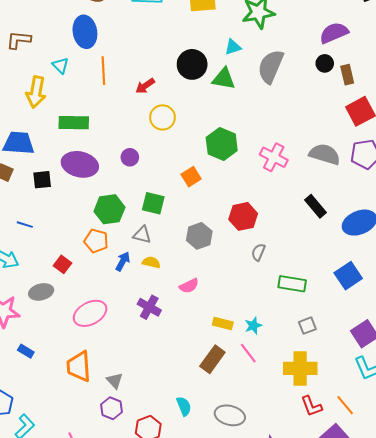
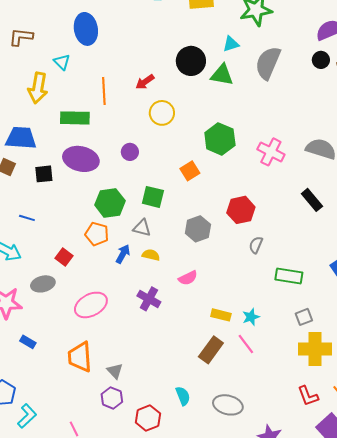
orange line: (103, 71) -> (104, 91), moved
yellow cross: (300, 368) -> (315, 349), moved

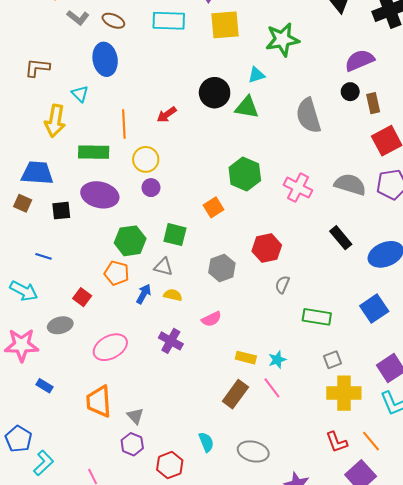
gray semicircle: (268, 63) -> (308, 116), moved, turned -40
yellow circle: (162, 113) -> (146, 159), moved

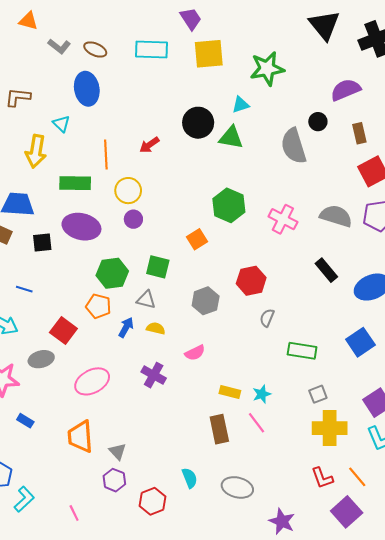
black circle: (350, 92) -> (318, 122), moved
red square: (82, 297) -> (63, 331), size x1.4
brown rectangle: (235, 394) -> (219, 429), turned -48

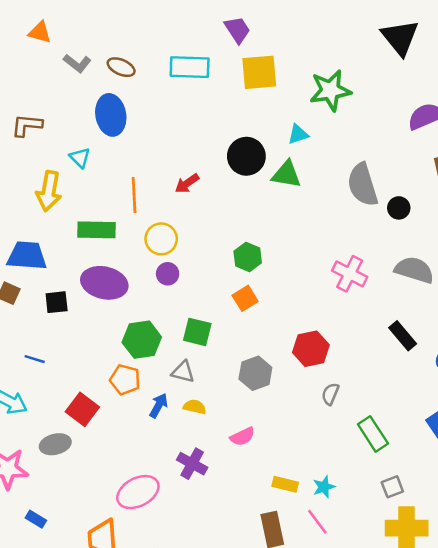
black circle: (318, 122) -> (399, 208), moved
green hexagon: (229, 205) -> (248, 257), moved, size x0.7
green rectangle: (302, 351) -> (373, 434), turned 48
pink ellipse: (92, 381) -> (138, 492), moved

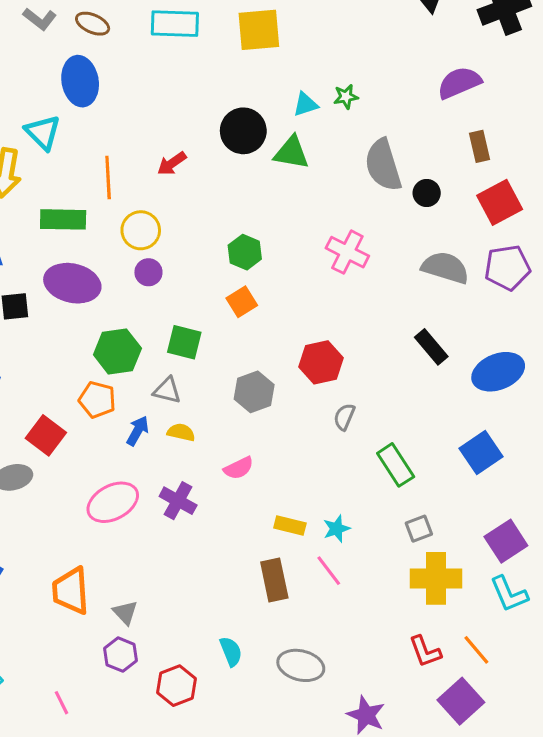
green star: (330, 90) -> (346, 97), moved, size x0.5
cyan triangle: (80, 158) -> (43, 132), size x1.4
pink cross: (350, 274) -> (347, 252), moved
pink ellipse: (138, 492) -> (113, 502), moved

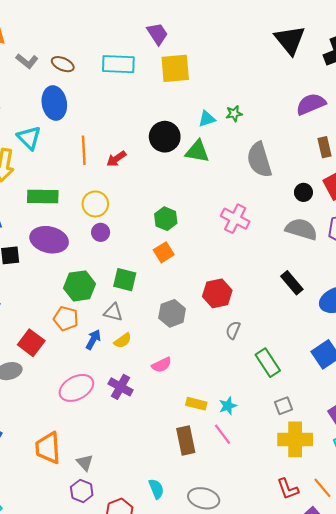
orange line: (108, 177) -> (84, 150), moved
black circle: (427, 193) -> (303, 192), moved
yellow semicircle: (181, 432) -> (123, 341), turned 132

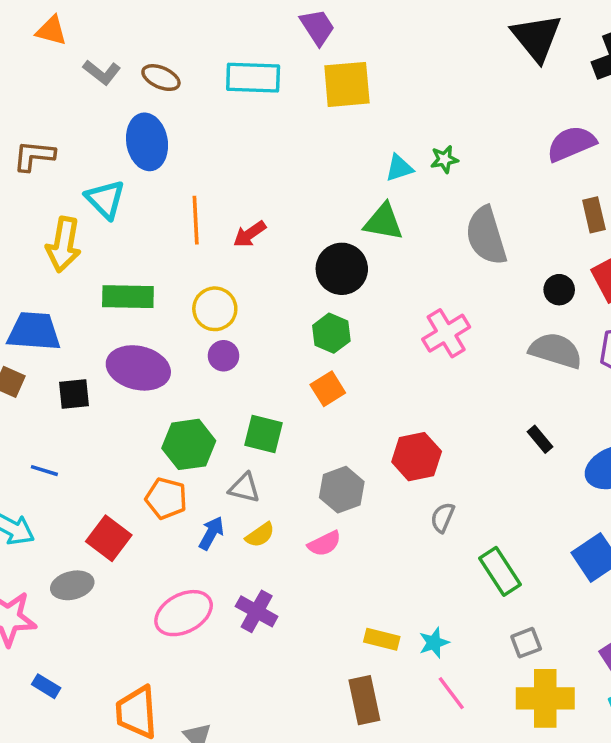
black circle: (165, 137) -> (342, 269), moved
pink cross: (235, 219) -> (446, 333), turned 32
black rectangle: (292, 283) -> (540, 439), size x0.7
pink semicircle: (162, 365) -> (324, 544), moved
pink line: (223, 434) -> (451, 693), moved

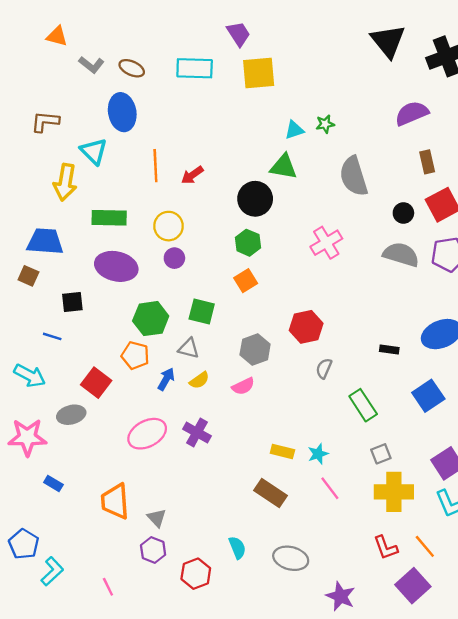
black square: (74, 394) -> (72, 302), moved
black rectangle: (540, 439) -> (389, 349), moved, turned -42
brown rectangle: (364, 700) -> (271, 493), turned -44

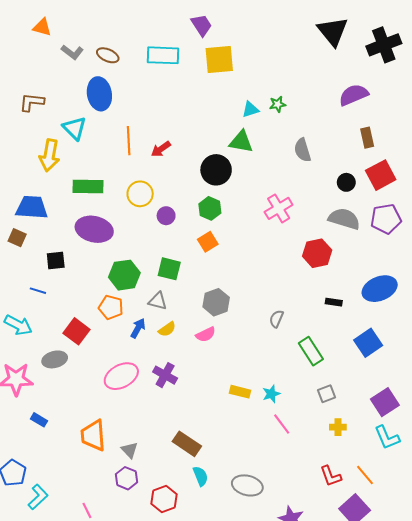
gray semicircle: (354, 176) -> (303, 150), size x0.7
purple circle: (174, 258) -> (166, 216), moved
red hexagon: (306, 327) -> (317, 253), moved
yellow cross: (394, 492) -> (338, 427), size x0.5
brown rectangle: (271, 493) -> (187, 444), moved

